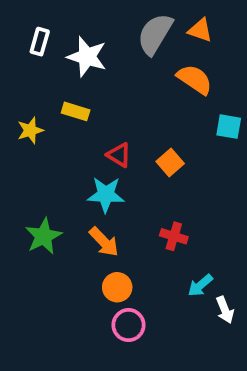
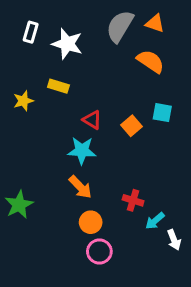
cyan square: (229, 127) -> (162, 113), moved
green star: (43, 236) -> (19, 205), moved
red cross: (174, 236) -> (133, 200), moved

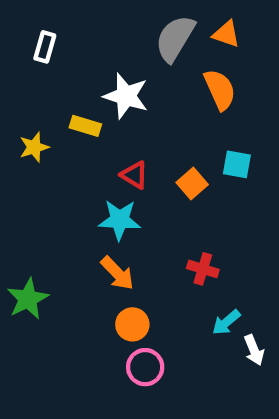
white star: (67, 44) -> (126, 96), moved
orange semicircle: (151, 61) -> (220, 90), turned 32
red cross: (133, 200) -> (203, 269), moved

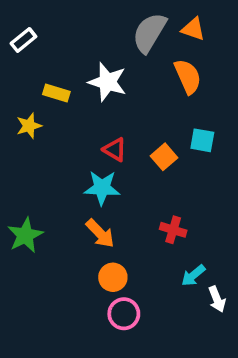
white rectangle: (45, 47) -> (23, 40), moved, turned 35
yellow rectangle: (85, 126) -> (56, 93), moved
green star: (28, 299) -> (25, 235), moved

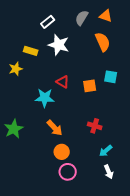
gray semicircle: (149, 33) -> (82, 18), size x0.7
white rectangle: (23, 40) -> (48, 22), moved
orange square: (164, 157) -> (90, 86), turned 32
cyan star: (102, 188) -> (45, 98), moved
white arrow: (217, 299) -> (109, 172), moved

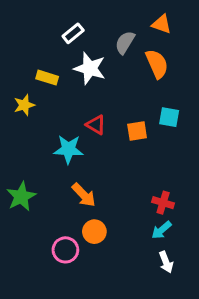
gray semicircle: (82, 18) -> (125, 42), moved
red cross: (95, 126) -> (163, 203), moved
pink circle: (68, 172) -> (65, 250), moved

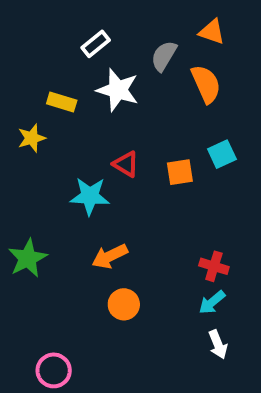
cyan square: (169, 117) -> (222, 154), turned -35
orange arrow: (84, 195) -> (110, 256), turned 108
pink circle: (65, 250) -> (54, 370), moved

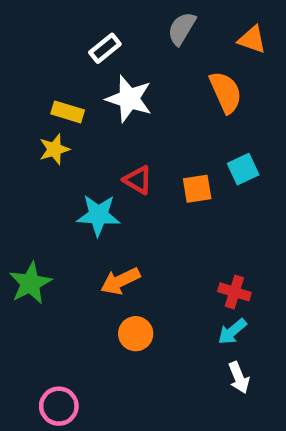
orange triangle: (212, 32) -> (252, 40), moved
gray semicircle: (164, 56) -> (182, 29), moved
yellow star: (32, 138) -> (54, 149), moved

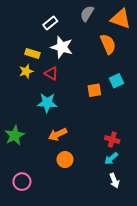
orange triangle: (252, 40) -> (121, 19), size x1.5
red triangle: (138, 180) -> (51, 73), moved
pink circle: (59, 406) -> (22, 182), moved

